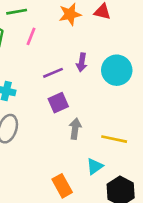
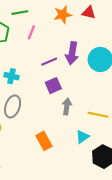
purple arrow: (82, 62) -> (72, 53), size x1.5
orange rectangle: (62, 186) -> (44, 141), moved

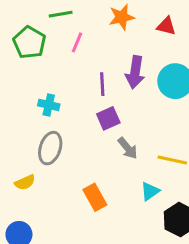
red triangle: (89, 13) -> (166, 26), moved
purple line: (49, 62) -> (102, 84), turned -70
gray arrow: (67, 106) -> (128, 148), turned 133

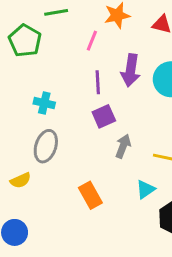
pink line: (77, 42) -> (92, 41), moved
gray arrow: (128, 148) -> (123, 146), turned -120

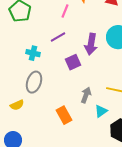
purple arrow: (131, 70) -> (91, 44), moved
purple line: (98, 82) -> (58, 37), moved, turned 63
gray arrow: (123, 146) -> (86, 95), moved

